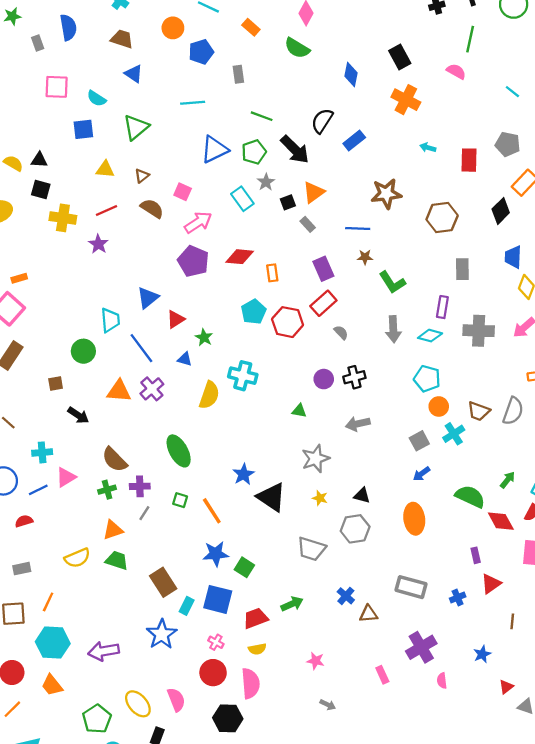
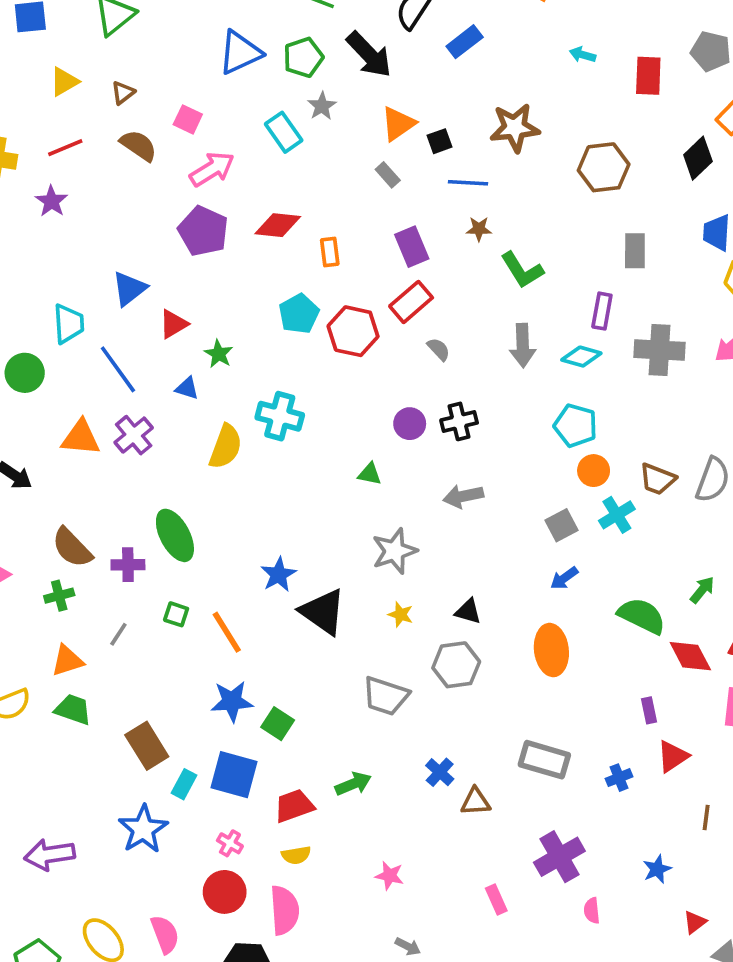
yellow triangle: (105, 169) -> (64, 82), turned -36
black square: (288, 202) -> (440, 141), moved
purple cross: (140, 486) -> (128, 565), moved

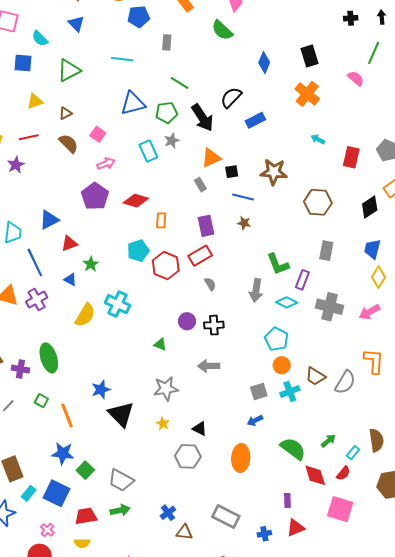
pink arrow: (212, 169) -> (106, 164), size x0.7
green L-shape: (522, 270) -> (278, 264), moved
gray trapezoid: (386, 696) -> (121, 480), moved

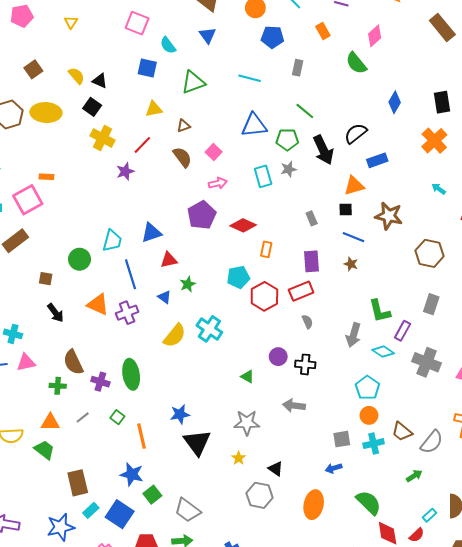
red line: (29, 137) -> (142, 145), turned -42
orange triangle: (211, 158) -> (354, 186), moved
green arrow: (328, 441) -> (414, 476), moved

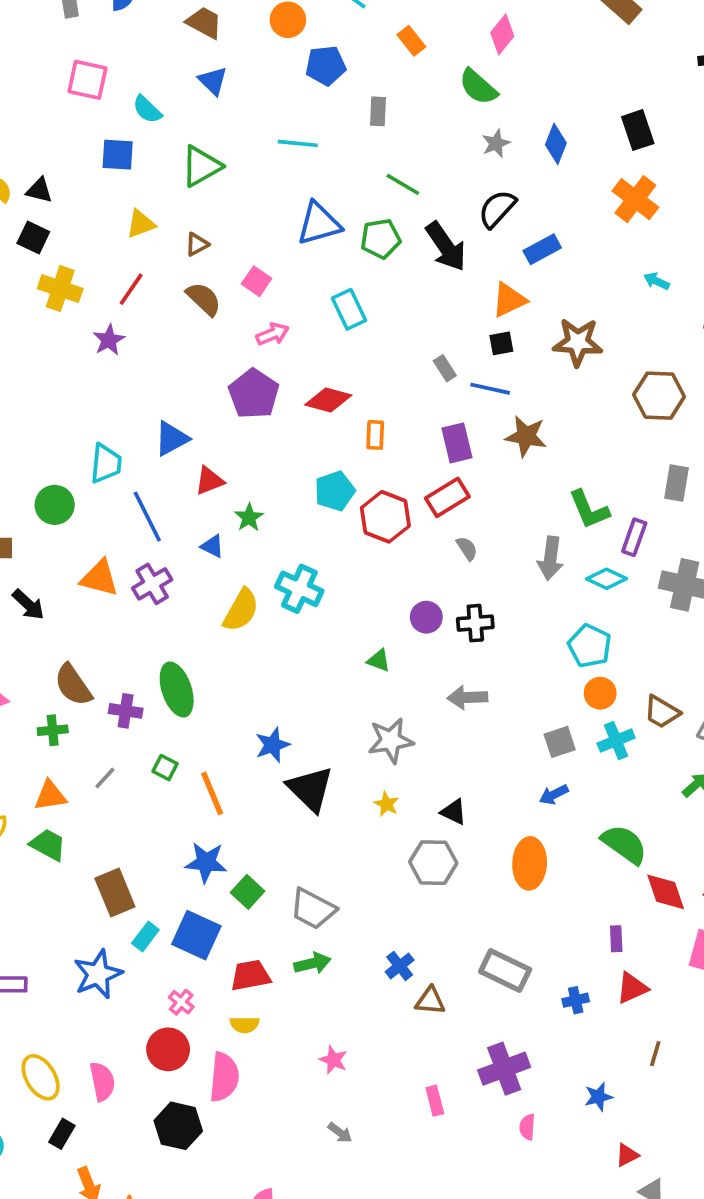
gray star: (289, 169) -> (496, 143), moved
blue line: (354, 237) -> (490, 389), moved
brown star: (351, 264) -> (526, 436), size x1.6

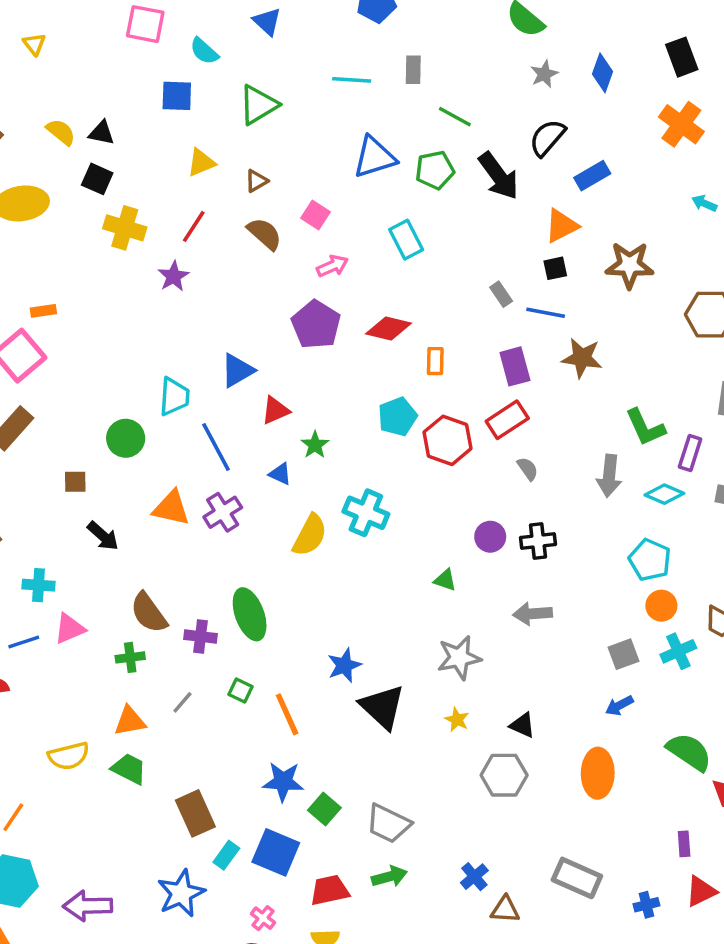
gray rectangle: (378, 111) -> (413, 70), moved

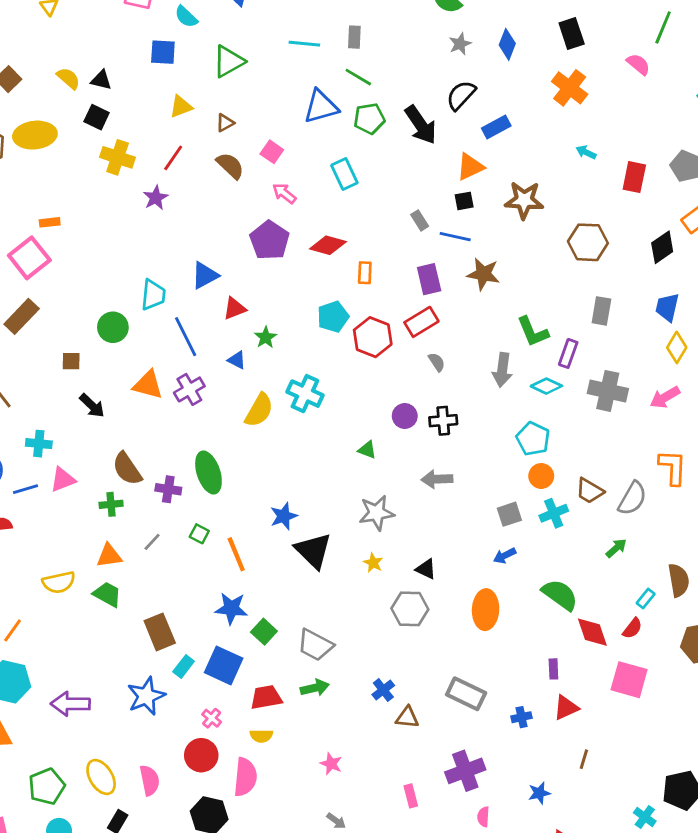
green line: (455, 117) -> (358, 77), moved
pink arrow: (332, 266) -> (284, 193), turned -120

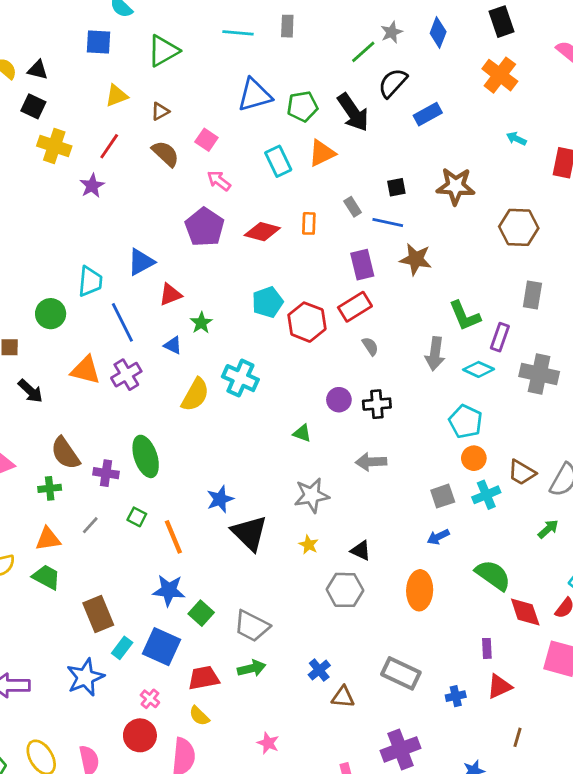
green line: (358, 77) -> (363, 52), moved, turned -72
orange triangle: (470, 167) -> (322, 153), moved
orange rectangle: (365, 273) -> (309, 223), moved
yellow semicircle: (261, 736) -> (199, 716), turned 45

